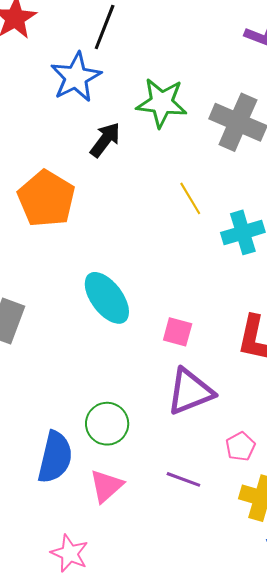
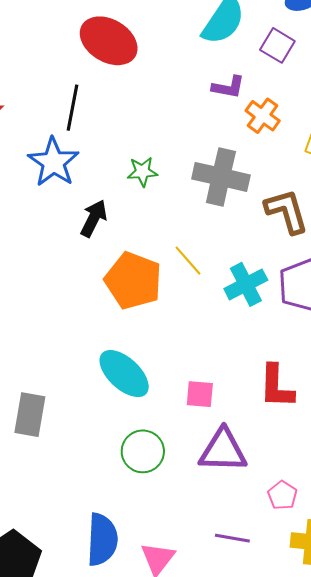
green star: (162, 103) -> (142, 172), size x0.6
orange pentagon: (46, 199) -> (133, 281), moved
purple triangle: (190, 392) -> (223, 451), turned 34
green circle: (107, 424) -> (143, 451), moved

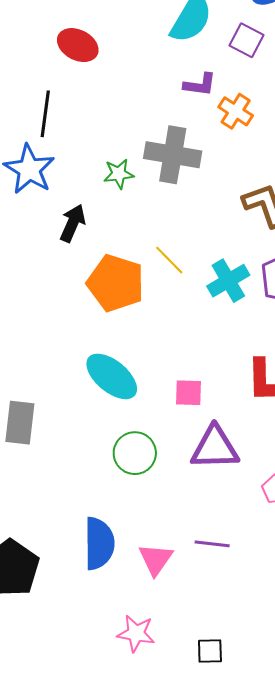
red ellipse: (109, 41) -> (78, 45), size x0.7
gray cross: (221, 177) -> (173, 155), moved
purple line: (232, 538) -> (212, 544), moved

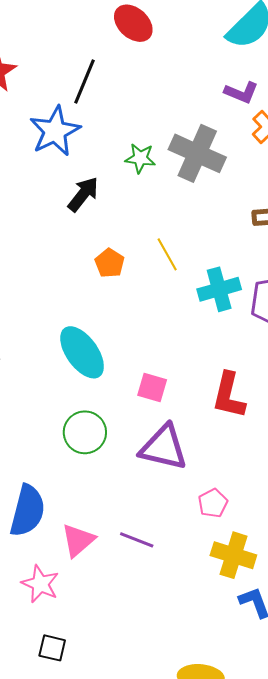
orange pentagon: (116, 283) -> (110, 263), size x0.5
pink star: (136, 633) -> (40, 584), moved
black square: (210, 651) -> (52, 648), moved

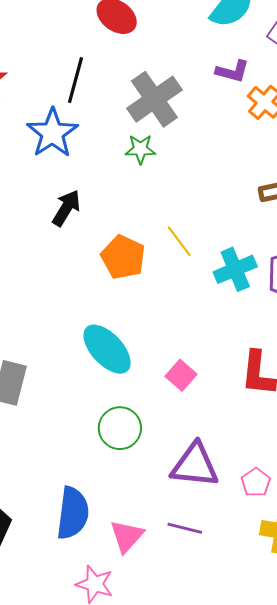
gray cross: (197, 153) -> (154, 99), moved, turned 38
black arrow: (83, 194) -> (66, 208), moved
orange pentagon: (110, 263) -> (123, 257), size x1.5
pink square: (152, 388) -> (181, 375), turned 32
purple triangle: (164, 447) -> (195, 465), moved

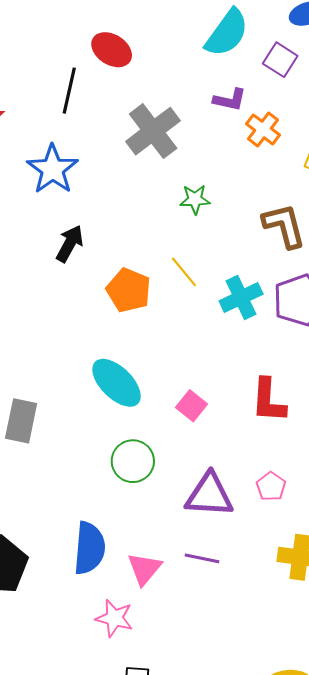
black line: (76, 80) -> (69, 91), moved
green star: (140, 149) -> (195, 199), moved
pink pentagon: (256, 482) -> (271, 486), moved

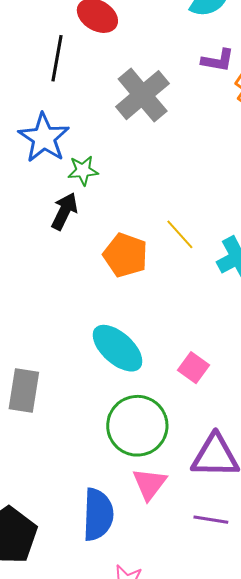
green star: (195, 199) -> (83, 171), moved
green circle: (133, 461) -> (137, 426), size x1.4
pink triangle: (144, 569) -> (149, 484), moved

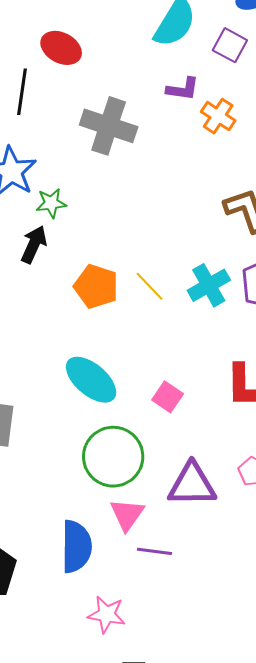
gray cross: (143, 95) -> (109, 126), turned -30
yellow line: (180, 234) -> (150, 286), moved
purple line: (211, 520) -> (155, 551), moved

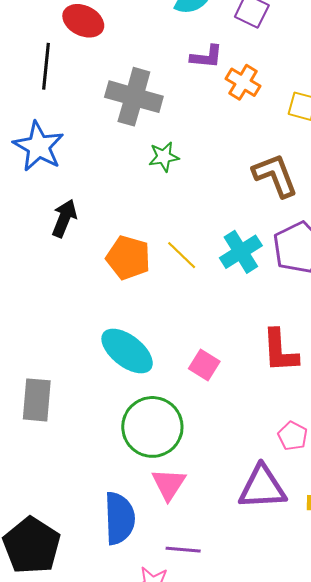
green star: (51, 203) -> (164, 157), moved
purple triangle: (192, 485) -> (262, 487), moved
purple line: (155, 551) -> (183, 550), moved

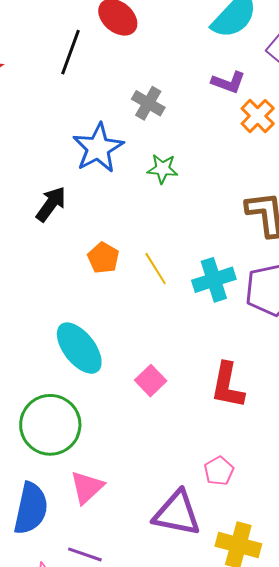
gray cross: (134, 97) -> (148, 103), size x0.6
blue star: (39, 146) -> (98, 148), moved
orange pentagon: (128, 258) -> (103, 258), size x0.7
green circle: (152, 427) -> (50, 425), moved

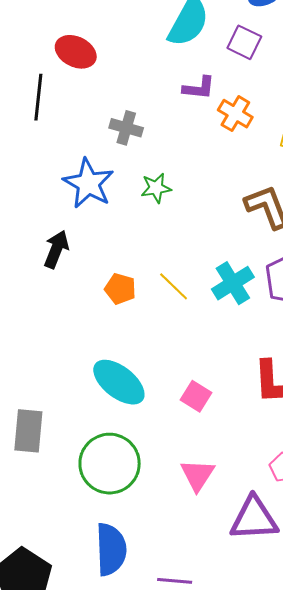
pink triangle: (87, 487) -> (197, 475), moved

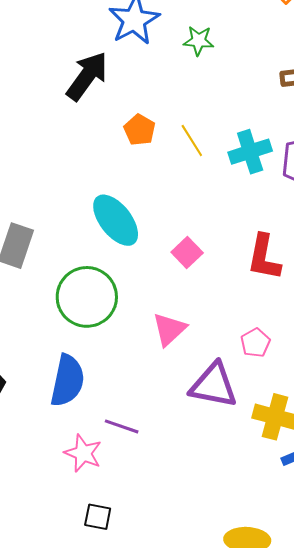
black arrow: (56, 249) -> (87, 76), size x1.4

